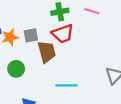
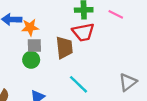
gray square: (31, 35) -> (34, 46), moved
cyan line: (66, 85) -> (79, 84), turned 35

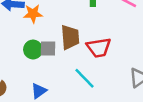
red trapezoid: (83, 32) -> (99, 48), moved
gray square: (34, 46) -> (48, 49), moved

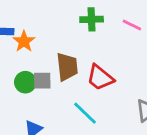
orange star: (33, 14) -> (24, 41), turned -30
red trapezoid: (99, 48) -> (100, 78), turned 50

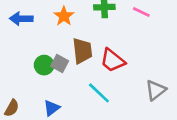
orange star: (24, 41) -> (64, 16), moved
gray square: (42, 81) -> (60, 63), turned 30

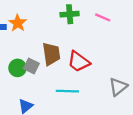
orange star: (64, 16) -> (18, 23), moved
cyan line: (99, 93) -> (67, 91), turned -40

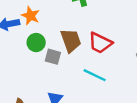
green circle: (18, 68) -> (36, 43), moved
cyan line: (67, 91) -> (95, 75), turned 35

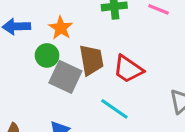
orange star: (30, 16) -> (61, 28), moved
gray square: (53, 57) -> (65, 77), size x1.5

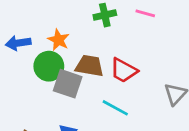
green circle: (47, 55) -> (49, 66), size x1.4
brown trapezoid: (91, 60) -> (89, 66), turned -64

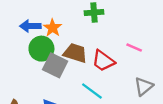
pink line: (145, 13) -> (134, 48), moved
blue arrow: (18, 43) -> (30, 26), moved

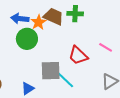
brown trapezoid: (75, 53) -> (54, 16), moved
gray square: (55, 65) -> (51, 71), moved, turned -35

